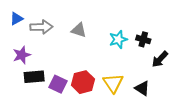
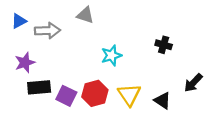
gray triangle: (79, 30) -> (85, 15), moved
cyan star: (118, 39) -> (111, 55), moved
black arrow: (160, 59) -> (193, 83), moved

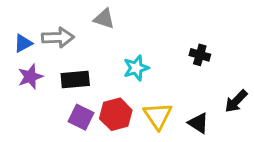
blue triangle: (19, 21) -> (23, 43), moved
black rectangle: (39, 87) -> (75, 80), moved

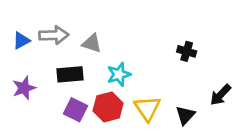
gray triangle: (104, 19) -> (92, 43), moved
cyan star: (136, 68) -> (119, 74), moved
purple star: (30, 77) -> (24, 88), moved
black triangle: (198, 123) -> (185, 115), turned 40

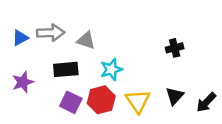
black cross: (187, 51) -> (175, 48), turned -30
black arrow: (221, 95) -> (206, 102), moved
black triangle: (185, 115) -> (175, 96), moved

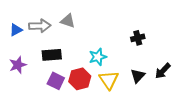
gray triangle: (86, 40) -> (68, 21), moved
cyan star: (111, 69) -> (98, 57), moved
black arrow: (206, 102) -> (163, 71), moved

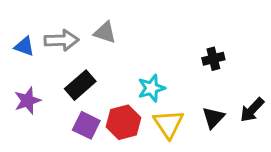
blue triangle: (16, 30) -> (24, 46), turned 48
black rectangle: (52, 55) -> (80, 85), turned -36

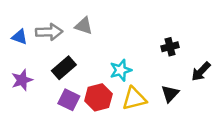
black arrow: (252, 110) -> (201, 71), moved
yellow triangle: (168, 124) -> (134, 99), turned 50

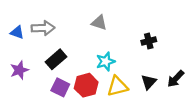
gray triangle: (84, 26) -> (99, 23), moved
black arrow: (201, 71) -> (176, 79), moved

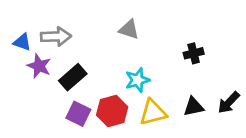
purple star: (19, 70) -> (39, 66), moved, turned -30
black triangle: (149, 82) -> (194, 107), turned 35

